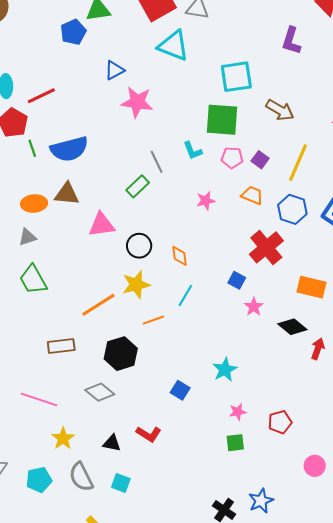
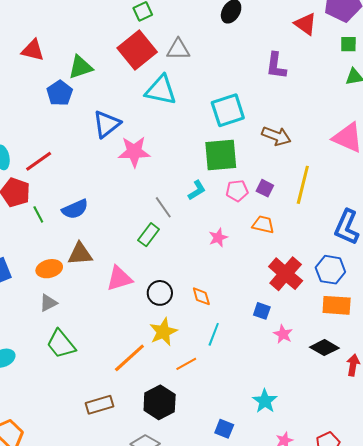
blue triangle: (114, 70) -> (107, 124), size x1.4
blue semicircle: (69, 149) -> (75, 209), size x0.7
cyan L-shape: (193, 151) -> (197, 190), turned -90
blue hexagon: (292, 209) -> (330, 270), moved

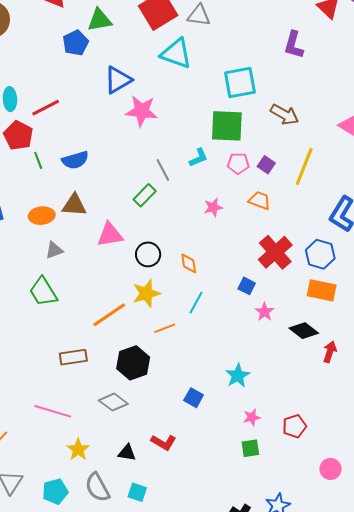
gray triangle: (48, 303) -> (54, 250), moved

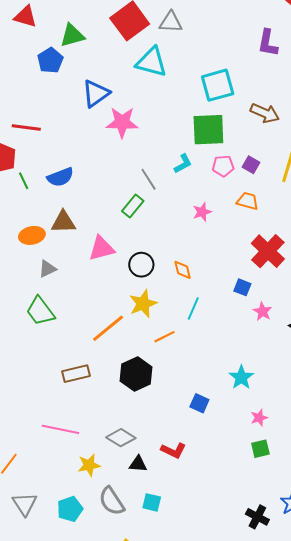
red line: (46, 108) -> (26, 128), turned 40
gray diamond: (113, 402) -> (121, 438), moved
yellow star: (78, 449) -> (89, 465), turned 30

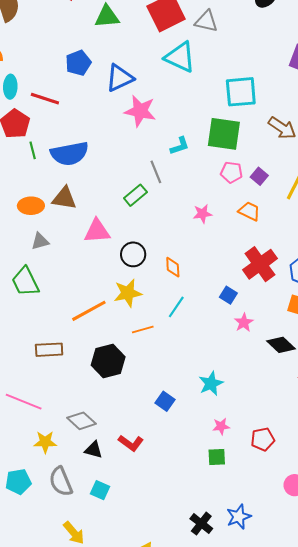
blue pentagon: (50, 60) -> (78, 63), moved
cyan L-shape: (183, 164) -> (180, 146), moved
blue semicircle: (60, 177) -> (70, 154), size x1.4

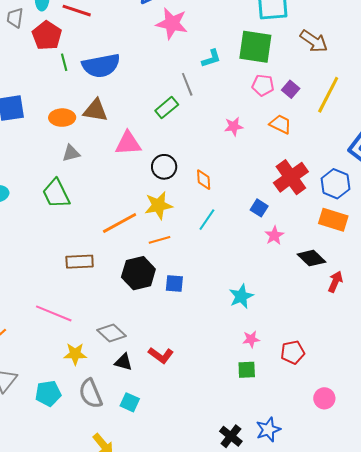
orange line: (143, 329) -> (159, 240), moved
blue square: (165, 401) -> (174, 284), moved, turned -30

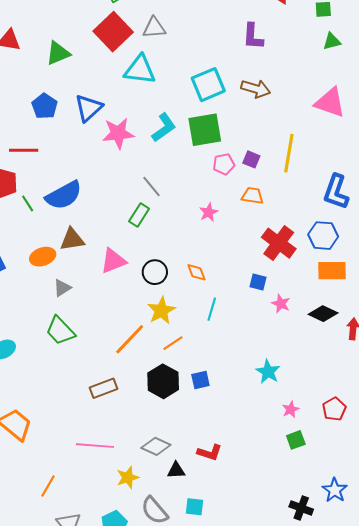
brown arrow: (314, 41) -> (256, 89), moved
cyan L-shape: (211, 58) -> (164, 128), moved, size x1.4

